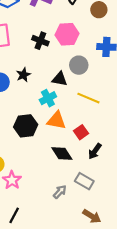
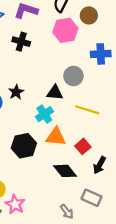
pink hexagon: (67, 34) -> (65, 30), moved
black cross: (40, 41) -> (21, 42), moved
gray arrow: (60, 192) -> (67, 212), turned 104

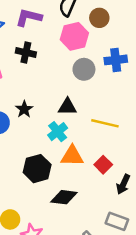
gray circle: (73, 76) -> (84, 69), moved
black diamond: (65, 171) -> (64, 197), moved, turned -40

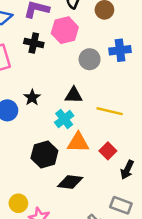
pink hexagon: (74, 36) -> (65, 30), moved

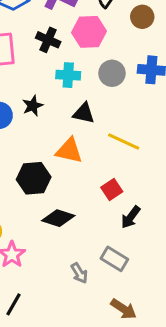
cyan cross: (64, 119) -> (68, 75), moved, turned 30
orange triangle: (78, 142) -> (69, 151), moved

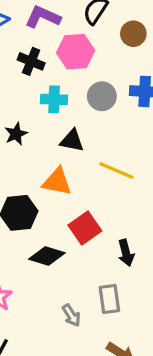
red square: (112, 189) -> (85, 228), moved, size x1.4
black arrow: (131, 217) -> (126, 253), turned -50
gray rectangle: (114, 259) -> (109, 299), turned 52

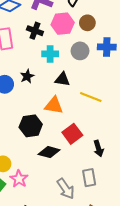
brown circle: (133, 34) -> (87, 23), moved
gray arrow: (71, 315) -> (66, 189), size x1.5

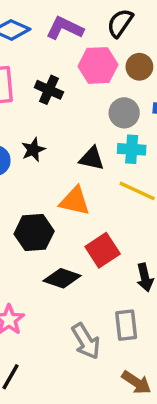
black cross: (35, 31) -> (49, 90), moved
cyan cross: (50, 54) -> (132, 149), moved

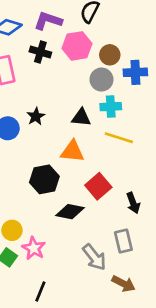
brown circle: (139, 67) -> (110, 55), moved
black cross: (49, 90) -> (40, 52), moved
brown arrow: (136, 382) -> (123, 284), moved

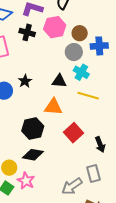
cyan cross: (111, 107) -> (81, 72), turned 35
black diamond: (70, 212) -> (33, 155), moved
gray arrow: (94, 257) -> (72, 186), turned 95

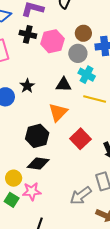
pink hexagon: (55, 27) -> (52, 41), moved
orange triangle: (53, 107) -> (58, 112), turned -48
pink star: (26, 181) -> (32, 191), turned -30

